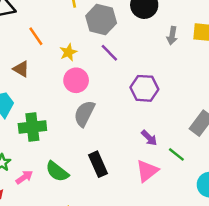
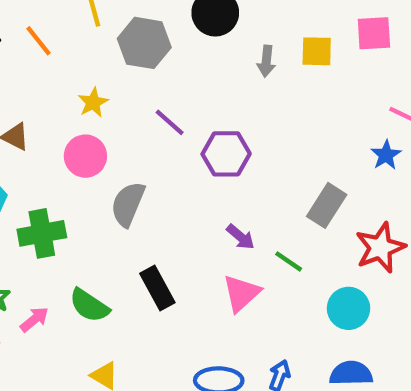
orange line: (36, 36) -> (38, 41), moved
purple line: (109, 53) -> (170, 122), moved
pink circle: (76, 80) -> (85, 156), moved

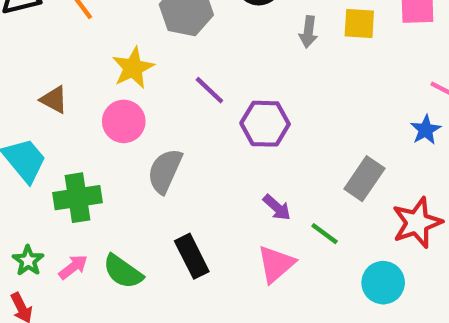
yellow star: (93, 103) -> (133, 68), size x1.4
pink arrow: (34, 319) -> (73, 267), moved

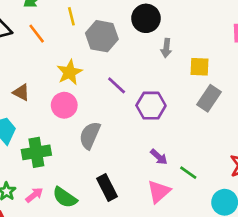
yellow square: (359, 24) -> (199, 67), moved
gray arrow: (308, 32) -> (166, 48), moved
gray rectangle: (364, 179) -> (209, 98), moved

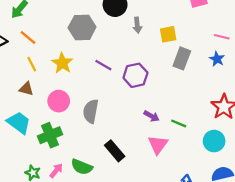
yellow line: (71, 16) -> (32, 64), moved
pink circle: (64, 105) -> (59, 101), moved

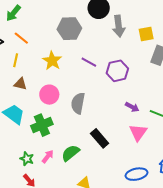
gray arrow: (137, 25) -> (119, 26), size x1.5
yellow line: (32, 64) -> (16, 60), moved, turned 40
green semicircle: (82, 167) -> (70, 153), turned 120

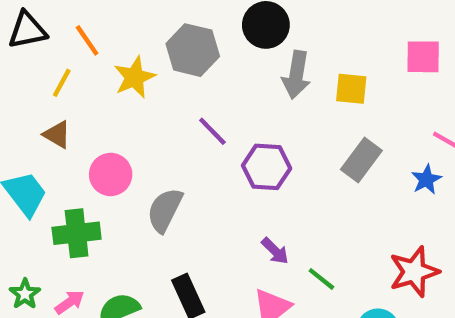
yellow square: (146, 34) -> (351, 89), moved
yellow star: (52, 61) -> (135, 77), moved

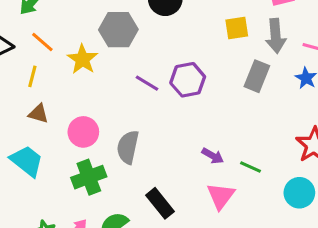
gray arrow: (296, 75) -> (276, 36), moved
purple hexagon: (267, 167) -> (188, 80), moved
green cross: (77, 233) -> (89, 177), moved

